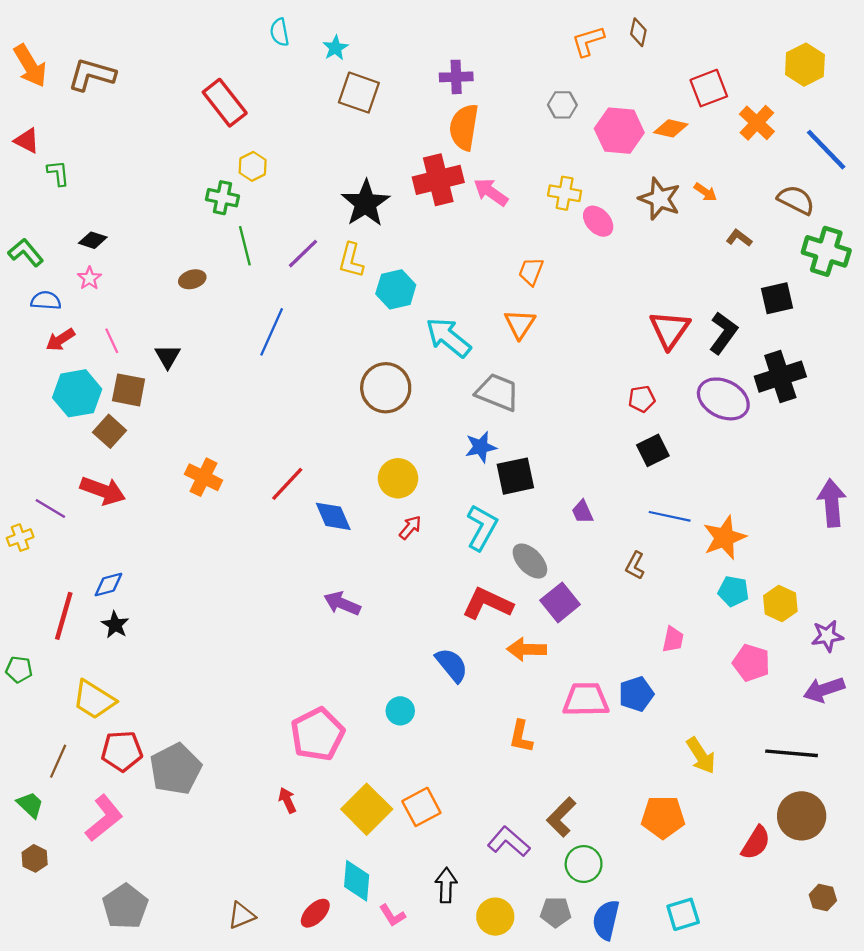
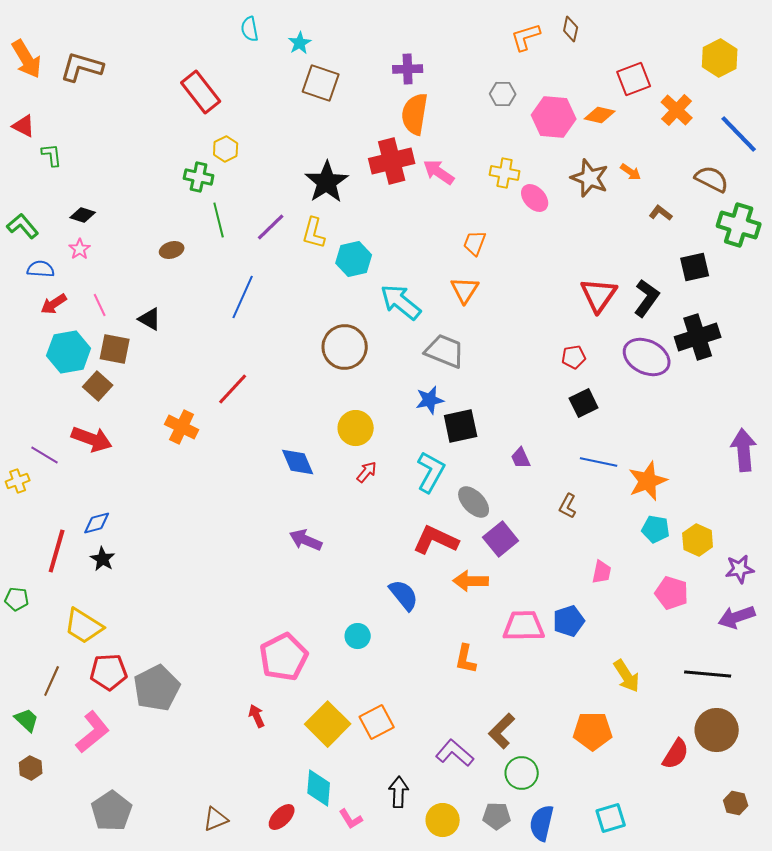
black triangle: (168, 356) -> (150, 319), turned -30
red line: (287, 484) -> (233, 389), moved

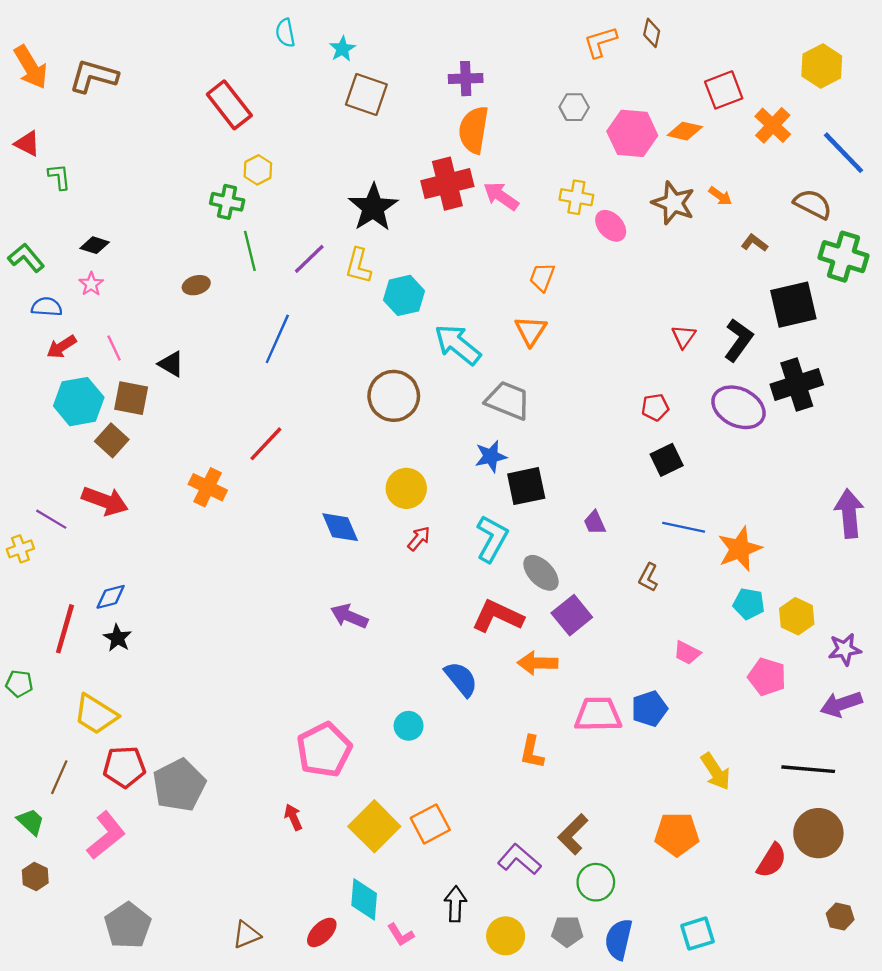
black square: (695, 267) -> (793, 305), size x1.4
red triangle: (599, 295) -> (684, 337), size x0.6
pink trapezoid: (602, 572) -> (687, 653), turned 105

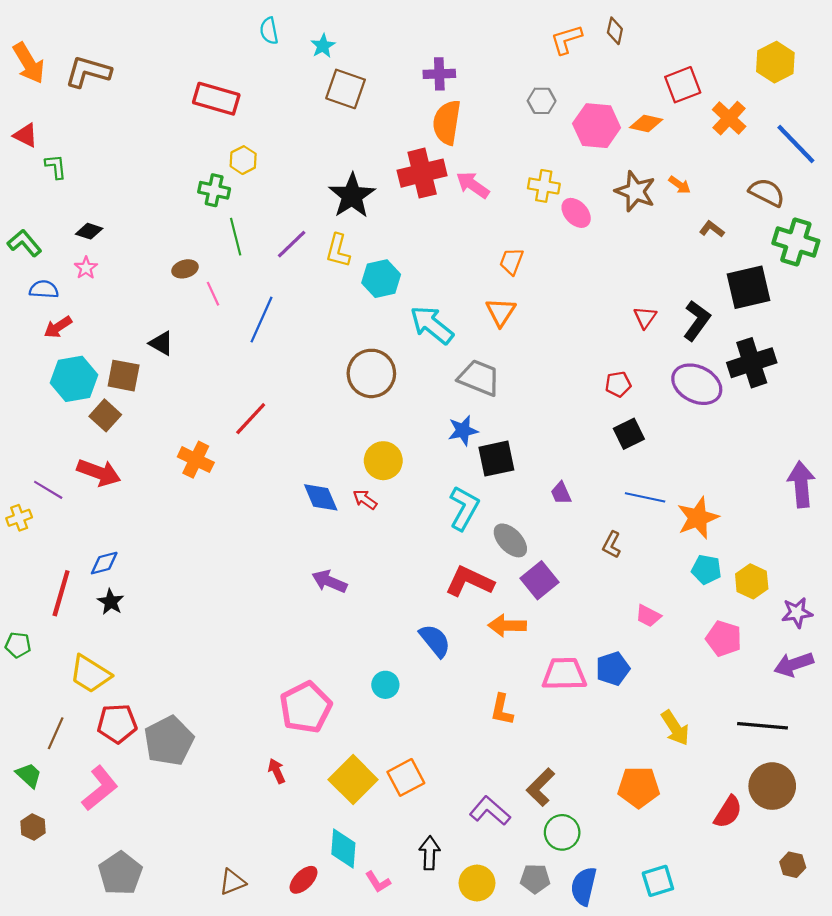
red rectangle: (229, 105) -> (216, 99), turned -36
pink line: (114, 348) -> (213, 294), moved
red arrow: (419, 539) -> (365, 499), moved, turned -95

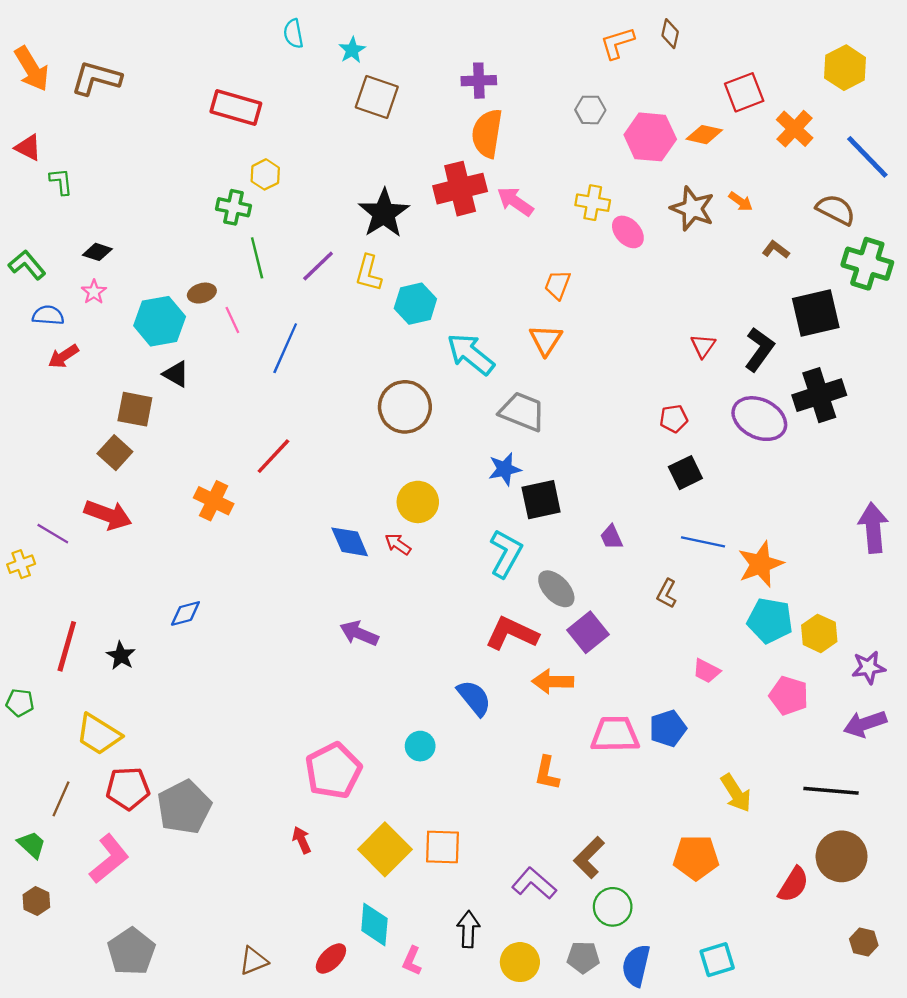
cyan hexagon: (74, 379) -> (160, 321), moved
blue diamond: (104, 563) -> (185, 613), moved
cyan pentagon: (706, 570) -> (770, 620), size x1.4
orange square: (406, 777) -> (442, 847), turned 30
pink L-shape: (378, 882) -> (412, 961), turned 56

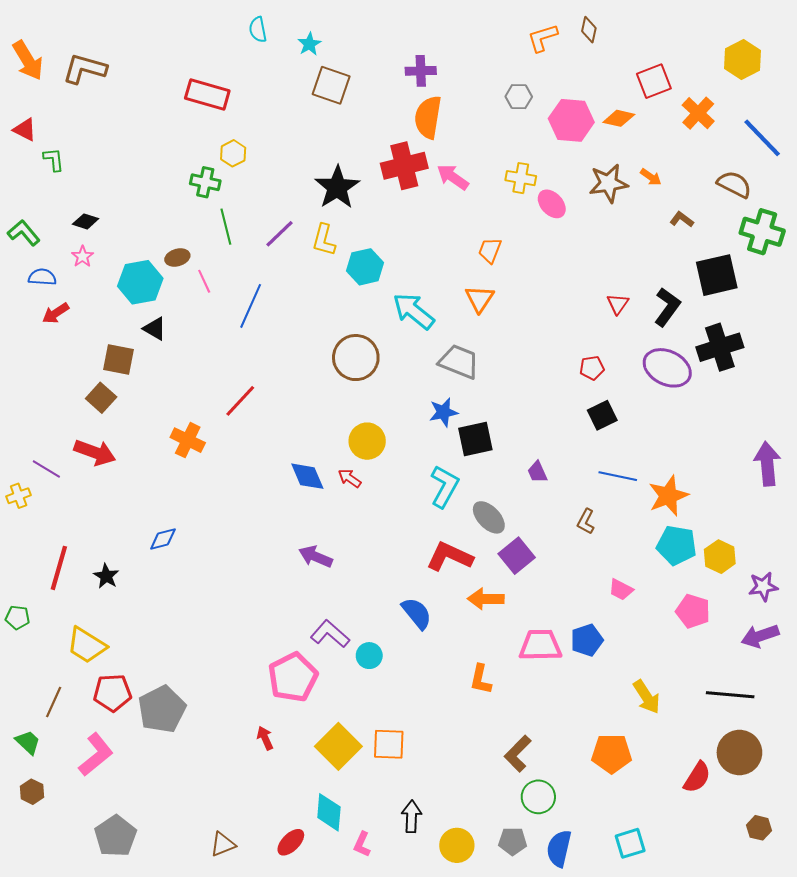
brown star: (692, 209) -> (608, 183), turned -30
purple L-shape: (534, 883) -> (330, 634), moved

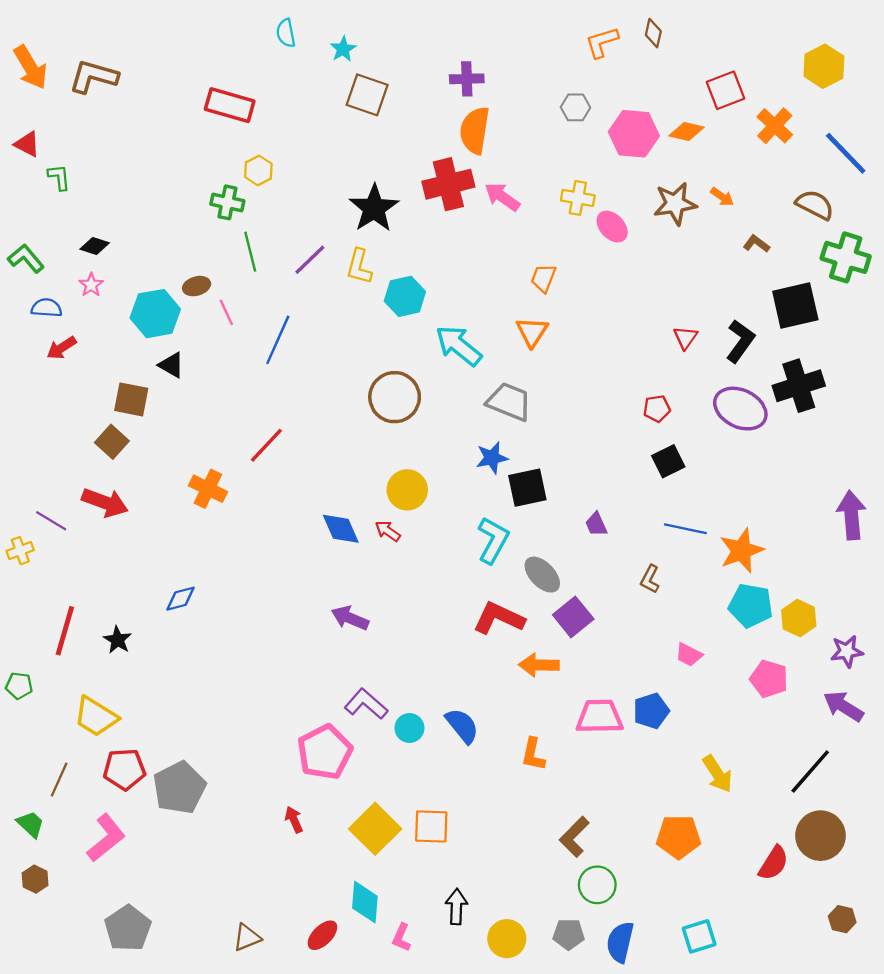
blue semicircle: (417, 613) -> (462, 726), moved
purple arrow: (760, 636) -> (843, 706), turned 51
black line: (730, 695) -> (810, 772), turned -54

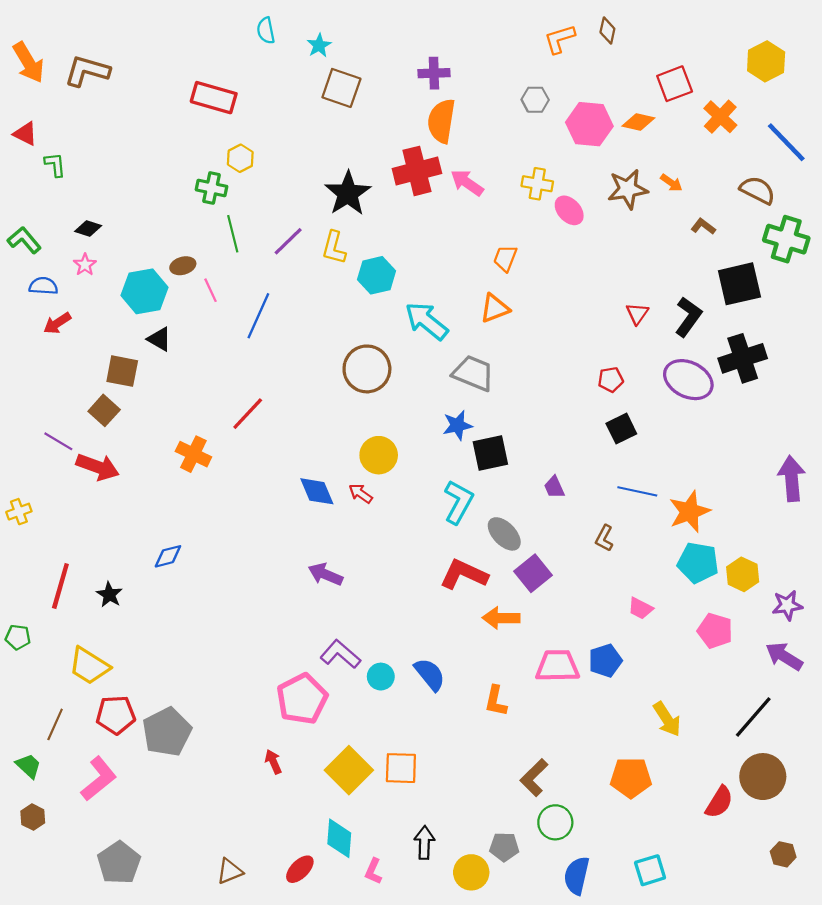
orange triangle: (532, 332) -> (495, 308), turned 36
purple line: (51, 521) -> (58, 441), moved
gray pentagon: (569, 934) -> (504, 847), moved

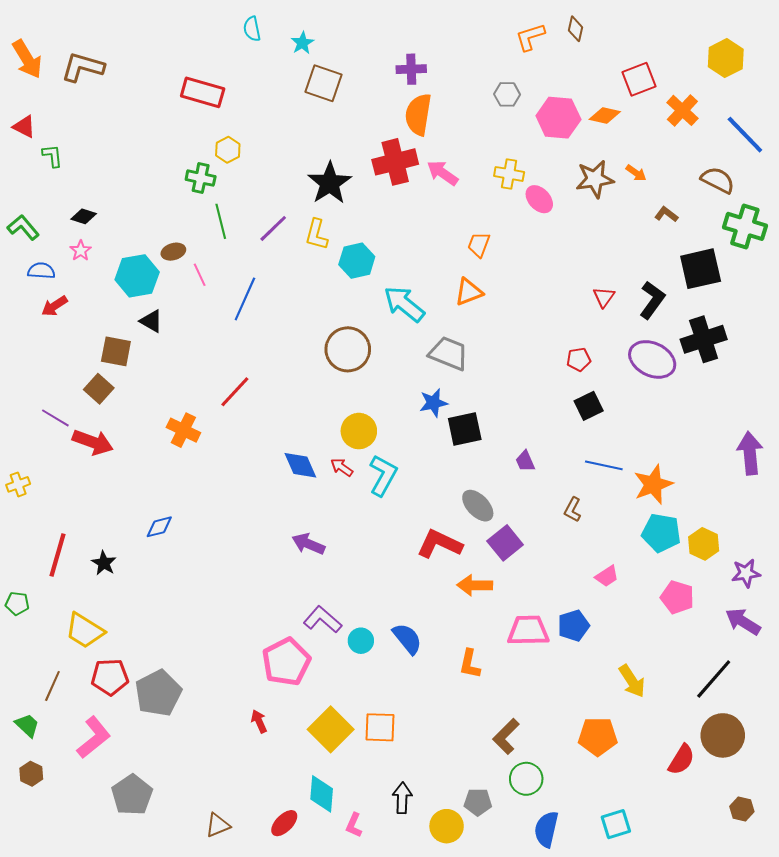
cyan L-shape: (458, 502) -> (383, 475), moved
pink trapezoid: (640, 608) -> (607, 576), turned -60
gray pentagon: (119, 863) -> (132, 795), moved

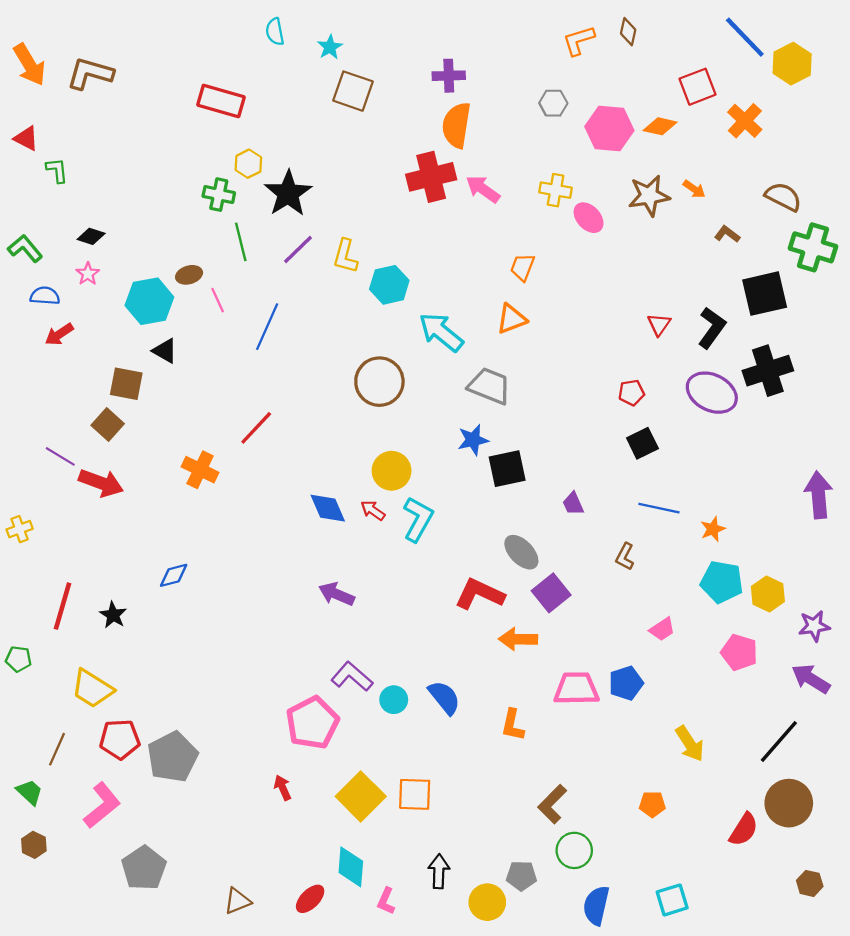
blue line: (745, 135) -> (745, 37), moved
black star: (330, 183) -> (288, 193), moved
orange star: (653, 484) -> (713, 529), size x0.6
orange pentagon: (598, 736) -> (652, 804), size x0.6

